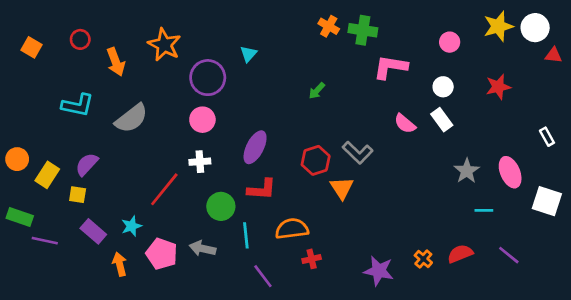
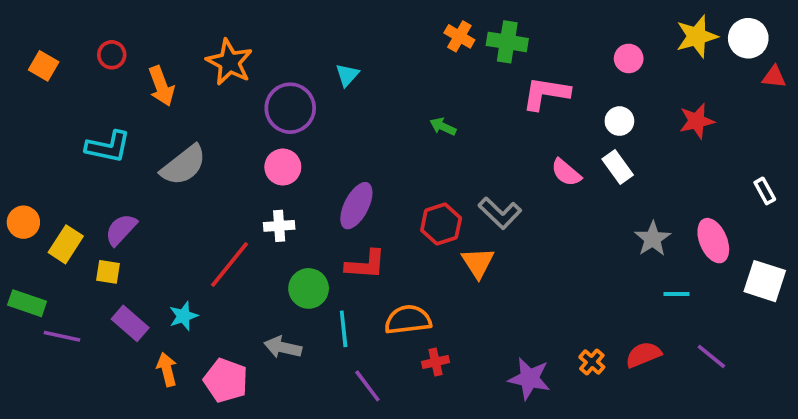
green arrow: (317, 91) -> (443, 127), turned 72
pink pentagon: (162, 254) -> (226, 380), moved

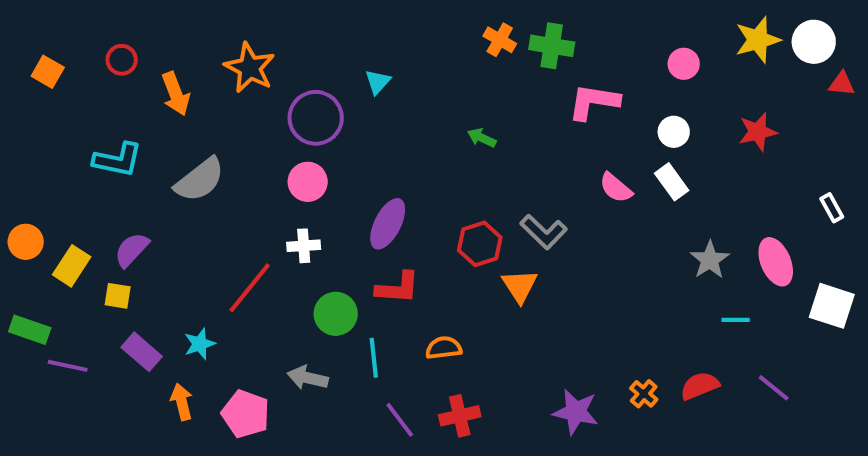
orange semicircle: (408, 320) -> (444, 348), size x0.7
red cross: (435, 362) -> (460, 416), moved, size x1.4

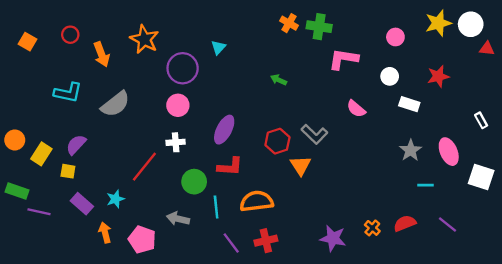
white rectangle: (672, 182) -> (409, 104), moved, turned -36
orange semicircle: (444, 348) -> (257, 201), size x1.6

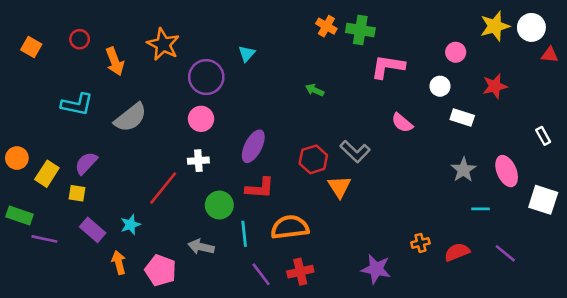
pink circle: (395, 37) -> (456, 52), moved
orange cross: (372, 228) -> (420, 243), moved, turned 35

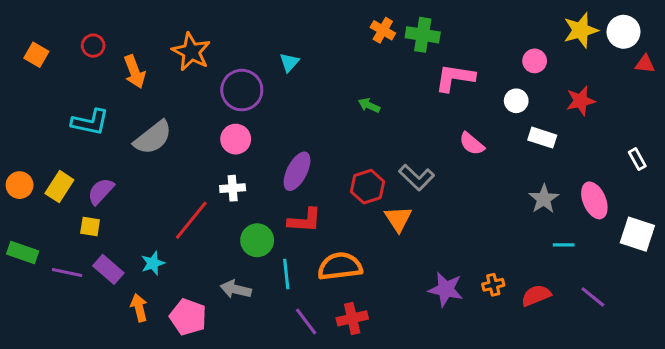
yellow rectangle: (47, 174) -> (59, 187), moved
purple line: (44, 239) -> (67, 272), moved
purple star: (376, 269) -> (446, 289), moved

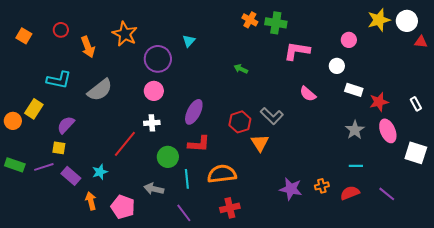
red star: (581, 101) -> (379, 102), moved
yellow rectangle: (59, 187) -> (34, 109), moved
cyan line: (564, 245) -> (356, 166), moved
purple line: (67, 272) -> (44, 167), moved, turned -30
purple line: (306, 322) -> (184, 213), moved

